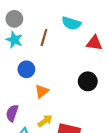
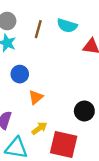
brown line: (44, 38) -> (38, 29), moved
black circle: (88, 81) -> (84, 111), moved

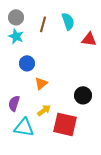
cyan semicircle: (67, 26) -> (68, 21), turned -126

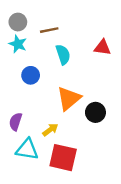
cyan semicircle: (68, 21) -> (63, 54), moved
brown line: (43, 24) -> (49, 30), turned 63
orange triangle: (41, 83) -> (69, 98), moved, size x1.6
red square: (65, 124) -> (63, 158), moved

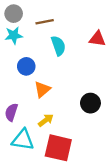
cyan star: (18, 44) -> (14, 35), turned -30
orange triangle: (69, 98) -> (42, 89), moved, size x0.7

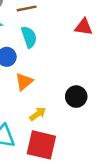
cyan semicircle: (58, 46) -> (29, 37), moved
yellow arrow: (46, 120) -> (38, 114), moved

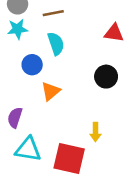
black circle: (76, 97) -> (106, 77), moved
yellow arrow: (38, 114) -> (95, 132), moved, turned 126

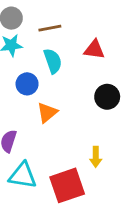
red triangle: (114, 33) -> (94, 50), moved
red square: (69, 159) -> (67, 185), turned -32

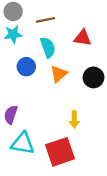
orange triangle: (47, 113) -> (59, 74), moved
yellow arrow: (96, 157) -> (74, 119), moved

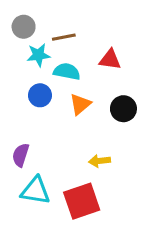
cyan star: (13, 34) -> (38, 55), moved
cyan semicircle: (48, 47) -> (67, 71), turned -60
yellow arrow: (74, 119) -> (100, 161), turned 84

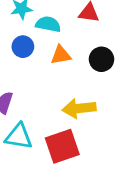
orange triangle: (80, 104) -> (61, 55), turned 30
yellow arrow: (100, 161) -> (79, 108), size x1.6

